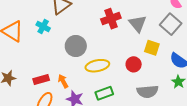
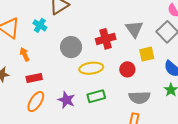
red cross: (111, 19) -> (106, 39), moved
yellow square: (152, 48) -> (147, 54), turned -35
orange arrow: (63, 81) -> (24, 54), moved

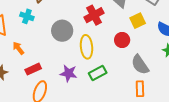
yellow ellipse: (91, 68) -> (87, 47), turned -75
gray semicircle: (139, 97) -> (140, 65), turned 70
purple star: (66, 100) -> (69, 73), moved

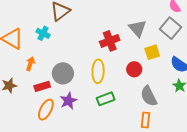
gray circle: (62, 31) -> (63, 73), moved
orange arrow: (18, 48) -> (30, 64), turned 48
purple star: (69, 73) -> (68, 101), moved, turned 30

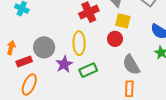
yellow square: (152, 52) -> (123, 21), moved, turned 35
orange arrow: (30, 64) -> (11, 48), moved
purple star: (68, 101) -> (64, 64), moved

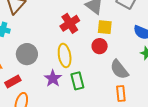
gray circle: (44, 47) -> (27, 54), moved
green rectangle: (88, 70) -> (77, 81), turned -72

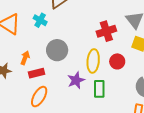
red circle: (100, 46) -> (117, 61), moved

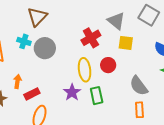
gray circle: (57, 50) -> (45, 48), moved

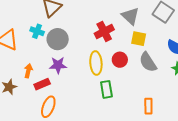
gray semicircle: (139, 86) -> (148, 62), moved
purple star: (72, 92) -> (58, 65), moved, turned 30

